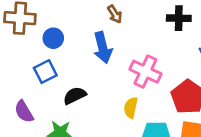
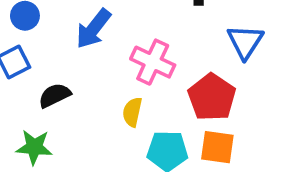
blue arrow: (103, 48) -> (93, 29), turned 52

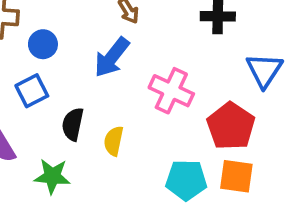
black semicircle: (55, 95) -> (73, 124), turned -52
yellow semicircle: (132, 112) -> (114, 141), moved

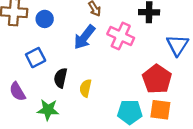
blue circle: (43, 44) -> (45, 19), moved
pink cross: (171, 91) -> (121, 36), moved

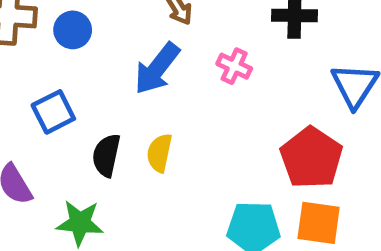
pink cross: (121, 36) -> (234, 66), size x0.6
yellow semicircle: (86, 88) -> (159, 153), moved

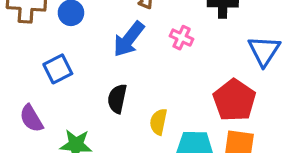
yellow semicircle: (159, 153) -> (158, 122), moved
black semicircle: (106, 155) -> (117, 99), moved

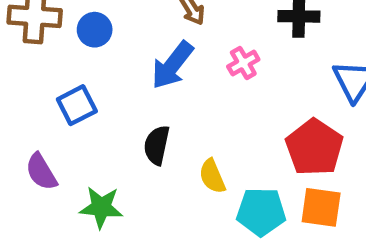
pink cross: (182, 38) -> (243, 63), turned 35
yellow semicircle: (158, 122) -> (212, 176), turned -35

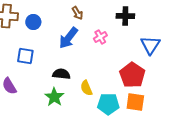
blue square: (77, 105) -> (25, 56), turned 36
black semicircle: (157, 145) -> (61, 74), turned 84
green star: (101, 207) -> (54, 97), moved, turned 30

